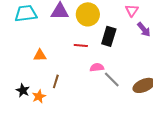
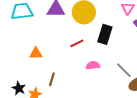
red line: (81, 45) -> (77, 43), turned -32
gray line: (112, 79) -> (124, 70), moved

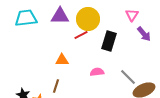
red line: (77, 43) -> (81, 35), moved
orange triangle: (36, 53) -> (62, 60), moved

